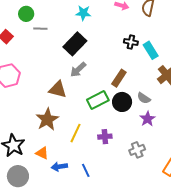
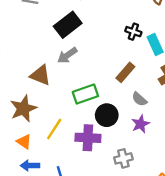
brown rectangle: (119, 78) -> (125, 72), moved
black circle: (122, 102) -> (107, 115), moved
purple cross: (105, 137) -> (88, 138), size x1.5
orange triangle: (42, 153) -> (24, 142), moved

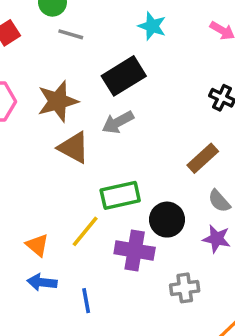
green rectangle: (85, 94) -> (120, 195), moved
brown star: (23, 109) -> (58, 101), moved
purple star: (140, 124) -> (217, 239), turned 30

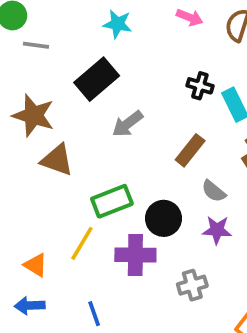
brown star: (58, 101) -> (33, 115), turned -30
gray arrow: (118, 122) -> (128, 124), moved
blue arrow: (42, 282) -> (30, 306), moved

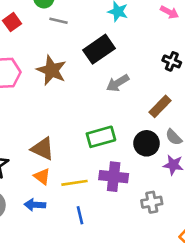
brown triangle: (57, 160) -> (43, 149), moved
black circle: (163, 218) -> (147, 143), moved
yellow line: (82, 243) -> (74, 183), moved, turned 45

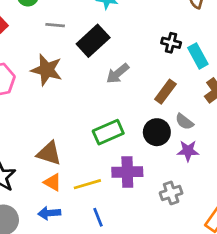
gray line: (59, 21) -> (55, 25), moved

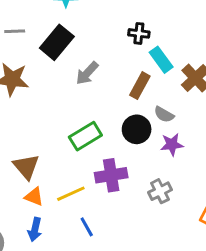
cyan rectangle: (198, 56) -> (161, 60), moved
brown triangle: (49, 153) -> (26, 167), turned 40
blue arrow: (49, 213) -> (35, 229), turned -65

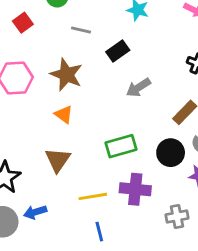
black rectangle: (57, 42) -> (118, 51), size x0.7
orange triangle: (34, 197) -> (64, 114), moved
blue arrow: (35, 229) -> (35, 212), moved, turned 45

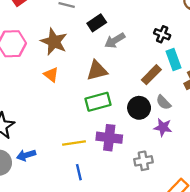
gray arrow: (138, 88) -> (115, 41), moved
brown triangle: (58, 160) -> (97, 71), moved, turned 40

